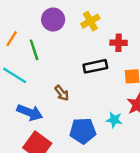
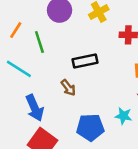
black rectangle: (95, 66) -> (85, 61), moved
blue arrow: (30, 113) -> (35, 108), turned 45

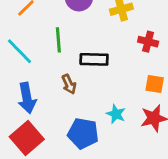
green line: (39, 42) -> (58, 40), moved
cyan star: (123, 116) -> (116, 114), moved

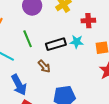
cyan star: (116, 114) -> (77, 42), moved

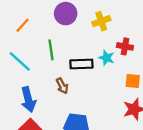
cyan star: (77, 42) -> (107, 58), moved

